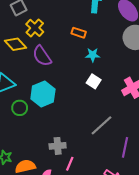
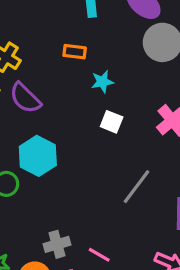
gray cross: (58, 146) -> (57, 244), moved
pink line: (70, 164) -> (99, 255), turned -72

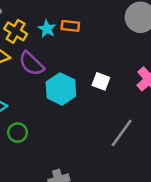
cyan star: (102, 82) -> (47, 29), moved, turned -30
cyan hexagon: (38, 156) -> (61, 89), moved

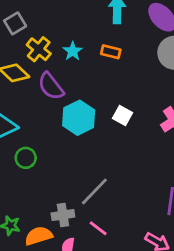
orange rectangle: (70, 26) -> (111, 52), moved
gray line: (122, 133) -> (94, 191), moved

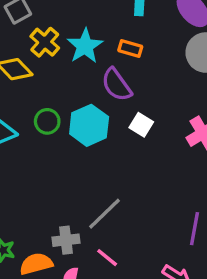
cyan star: (73, 51) -> (85, 46), size x1.5
purple semicircle: (51, 86) -> (116, 85), moved
green circle: (26, 158) -> (47, 121), moved

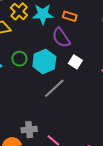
cyan star: (85, 46) -> (43, 14), turned 30
gray line: (104, 214) -> (54, 88), moved

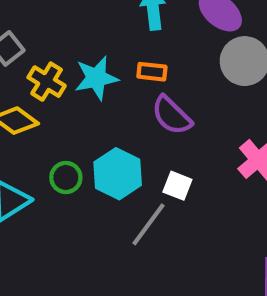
purple semicircle: (61, 38) -> (172, 115), moved
white square: (75, 62) -> (177, 186), moved

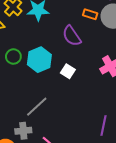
orange rectangle: (152, 72) -> (90, 14), moved
gray line: (148, 224) -> (37, 107), moved

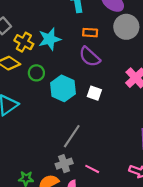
orange rectangle: (90, 14) -> (90, 33), moved
green circle: (13, 57) -> (36, 73), moved

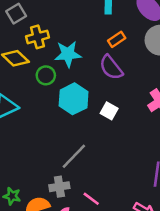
orange rectangle: (90, 33) -> (117, 39), turned -48
cyan star: (50, 39) -> (68, 54), moved
yellow cross: (24, 42) -> (37, 37), turned 36

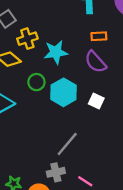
orange rectangle: (117, 39) -> (99, 36), turned 35
green circle: (46, 75) -> (36, 82), moved

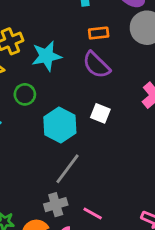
cyan hexagon: (64, 92) -> (60, 125), moved

